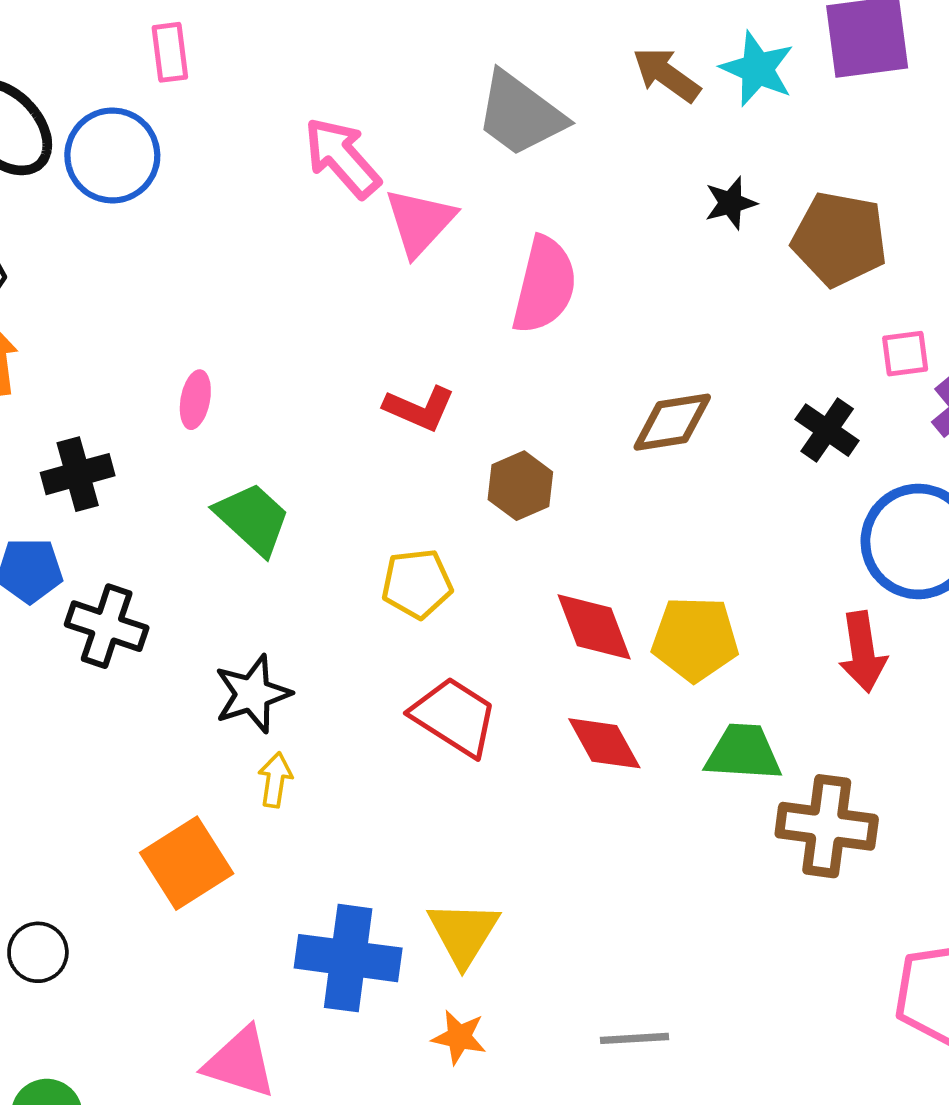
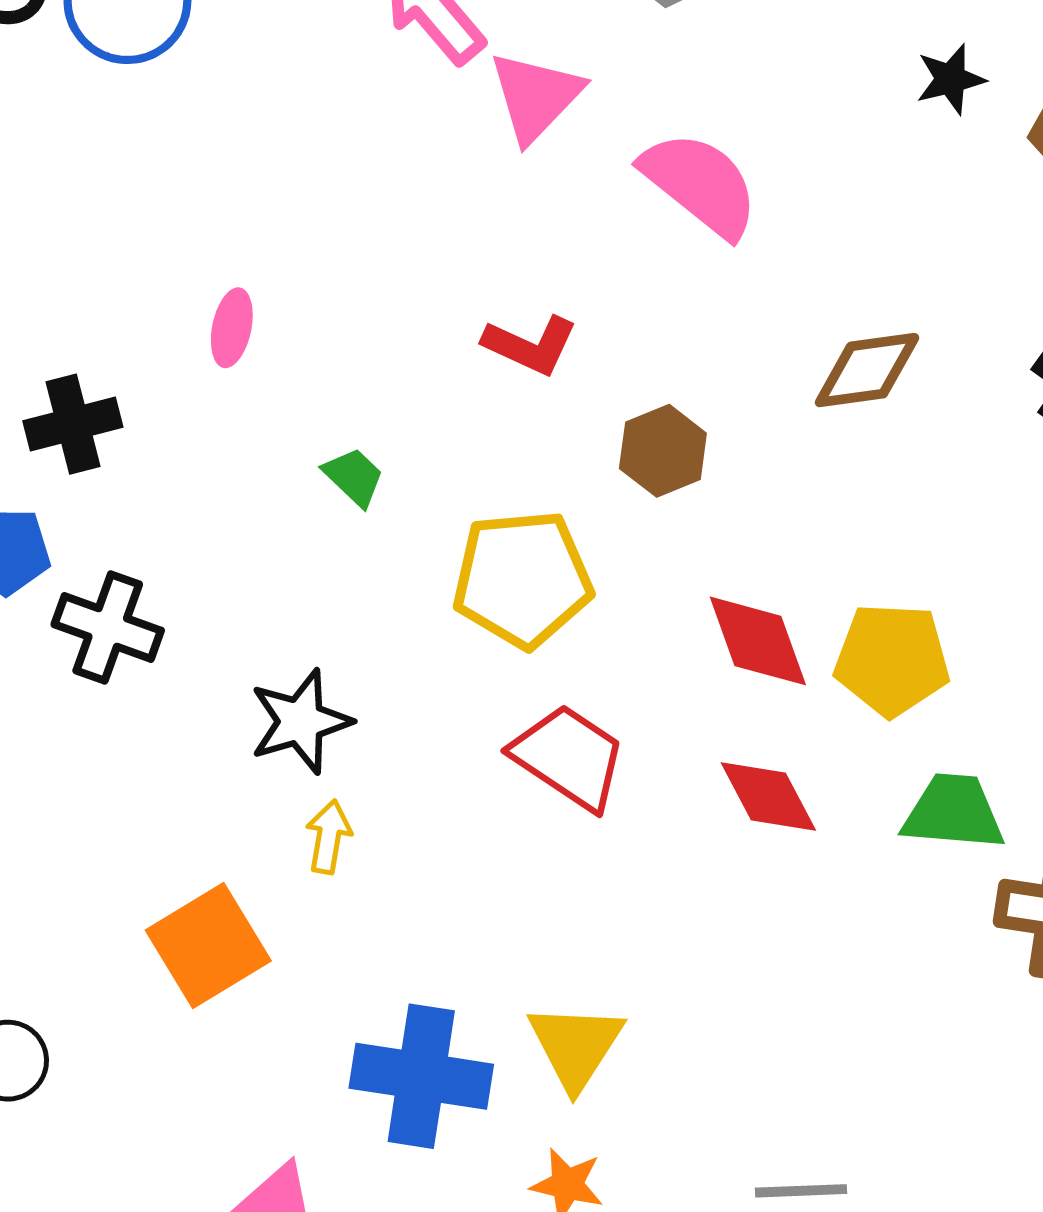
pink semicircle: (544, 285) -> (700, 184), turned -66
green trapezoid: (253, 519) -> (354, 477), moved, size x0.6
yellow pentagon: (417, 584) -> (522, 579), size x1.5

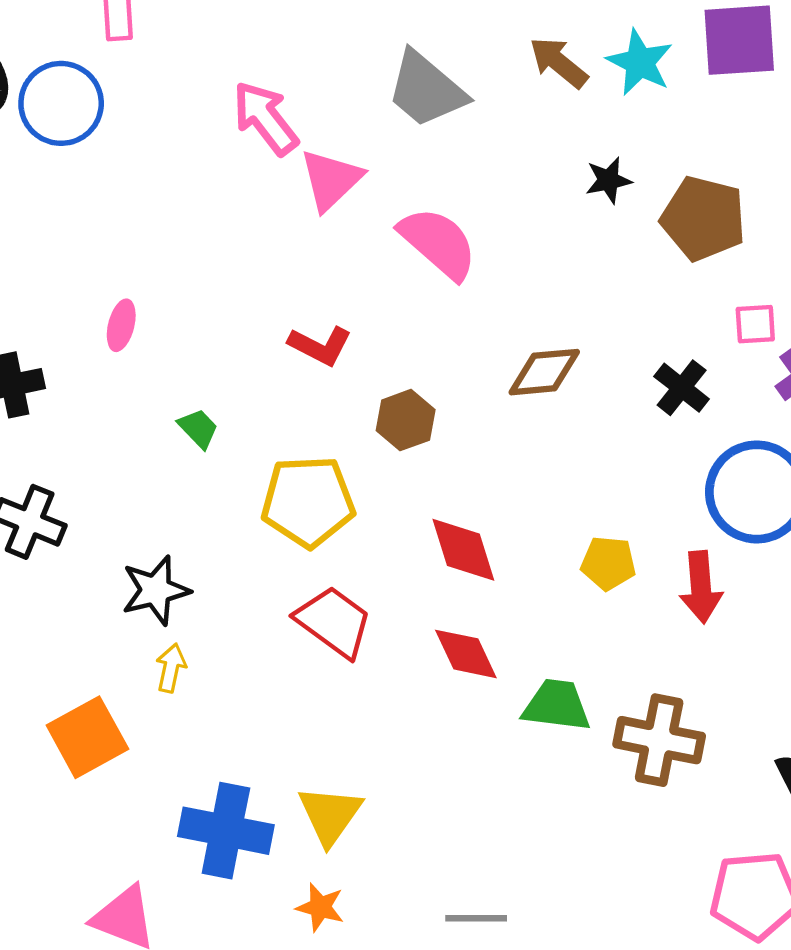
yellow pentagon: (892, 660) -> (608, 563), moved, size x0.7
green trapezoid: (953, 812) -> (557, 705), moved

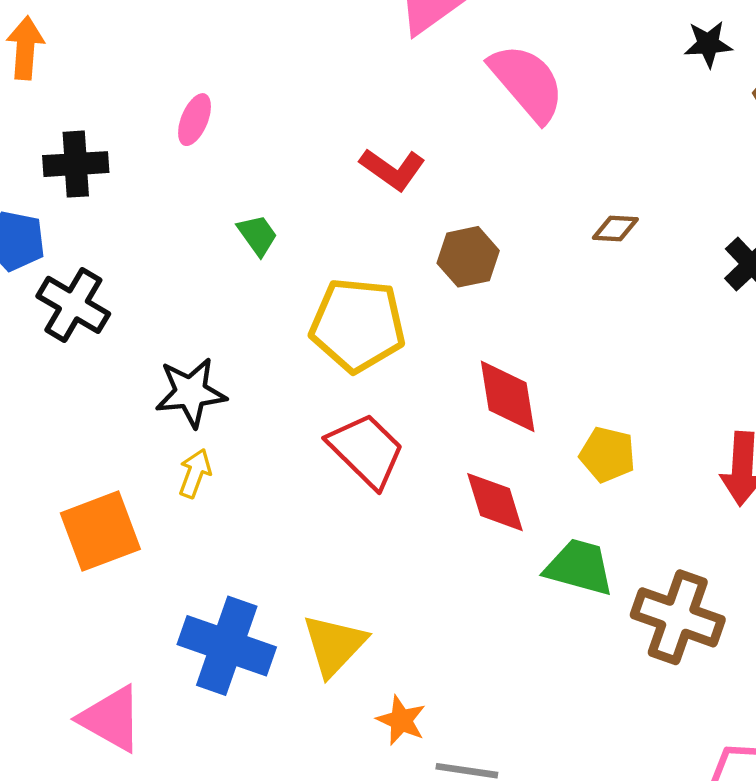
brown diamond: (544, 372) -> (615, 228), size x0.6
yellow pentagon: (608, 563) -> (607, 455), moved
orange star: (320, 907) -> (401, 720), moved

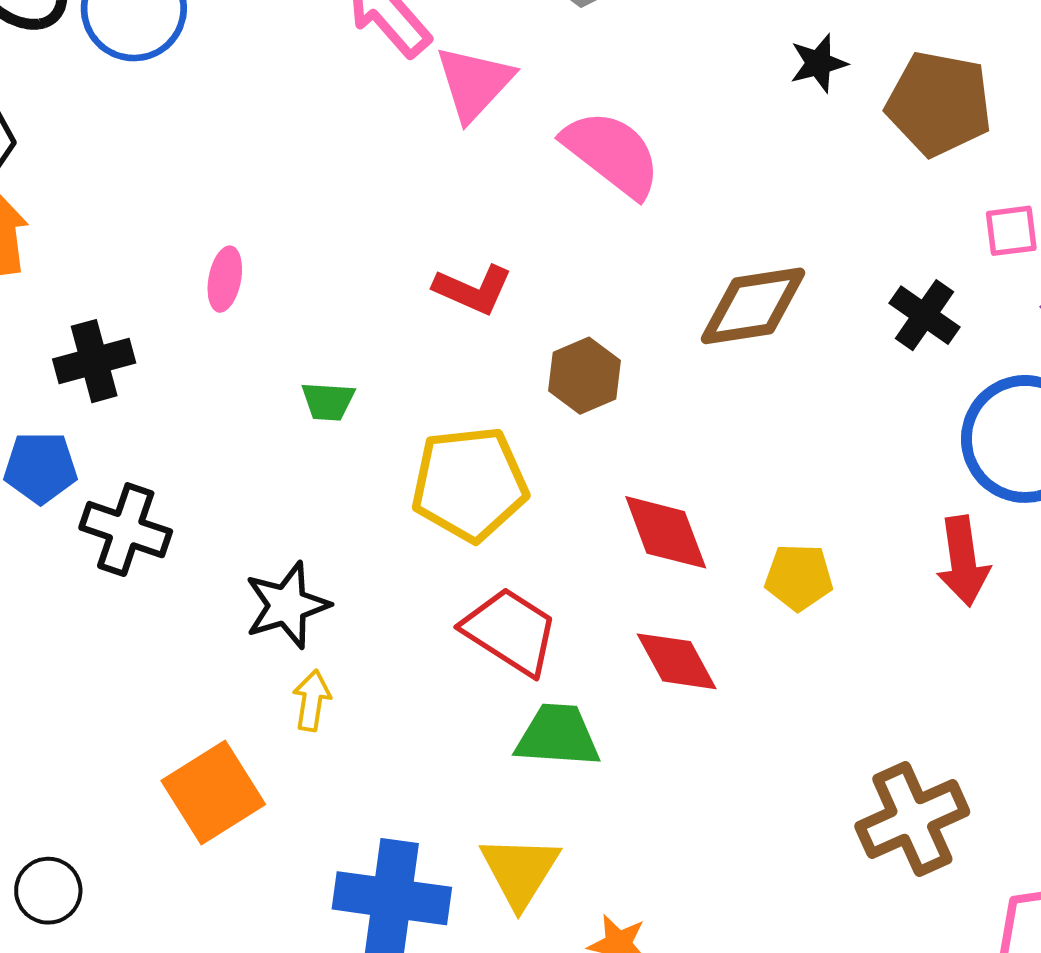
brown diamond: (615, 228) -> (753, 306), size x2.0
green trapezoid: (257, 235) -> (328, 401), turned 141
green trapezoid: (579, 567) -> (558, 736), moved
brown cross: (678, 617) -> (912, 819), moved, turned -32

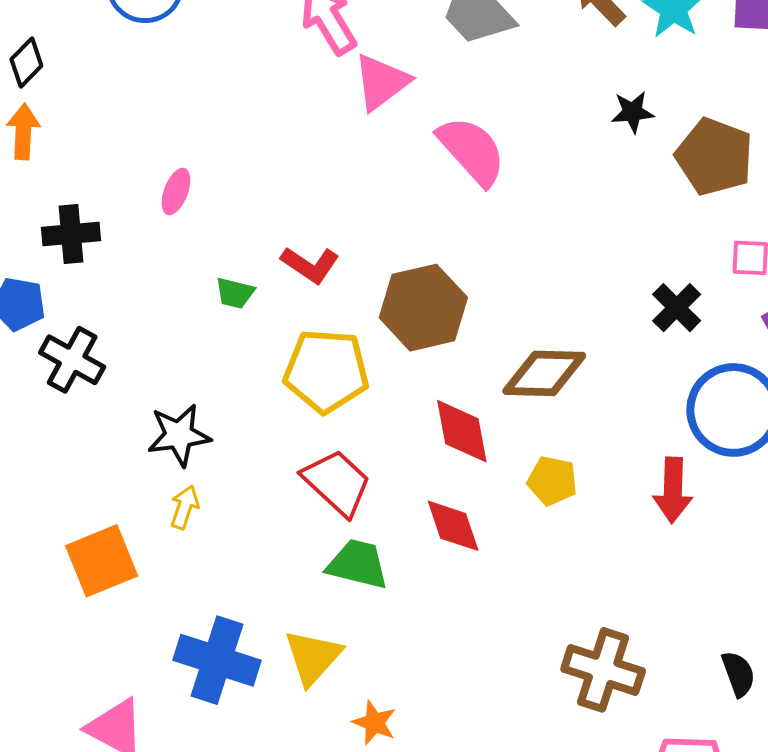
red L-shape: (473, 290) -> (310, 265), moved
brown diamond: (753, 306) -> (544, 373), moved
brown hexagon: (585, 376) -> (423, 308), size x1.6
brown cross: (912, 819) -> (603, 670), turned 32

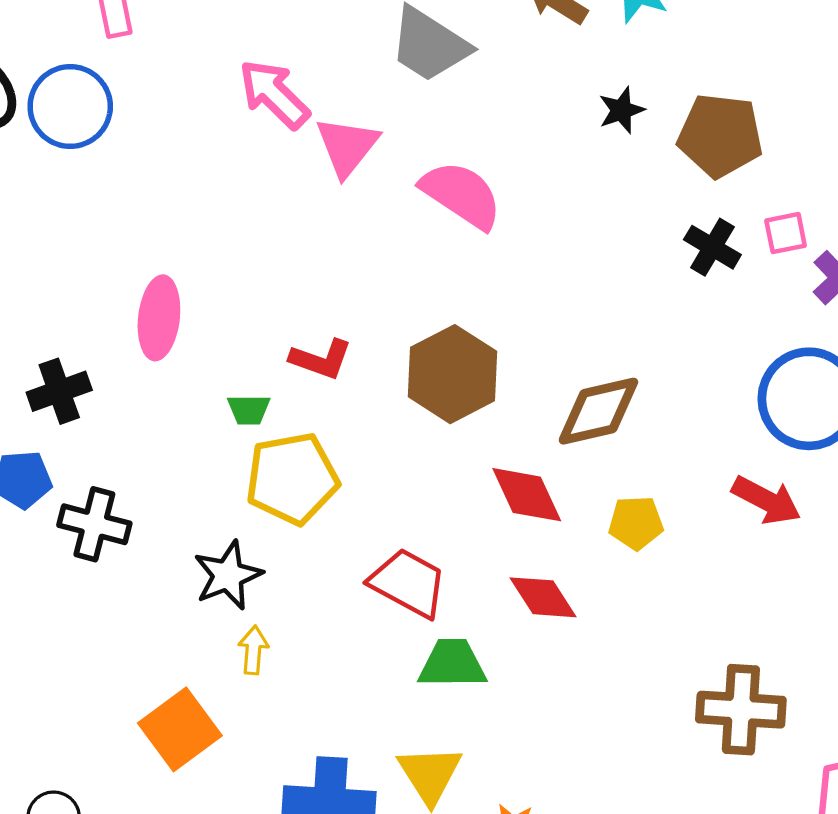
pink ellipse: (176, 192) -> (159, 318), size x1.6
black cross: (677, 308) -> (712, 247), moved
yellow pentagon: (326, 371) -> (292, 478), moved
red arrow: (673, 490) -> (766, 500), turned -50

